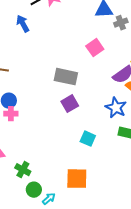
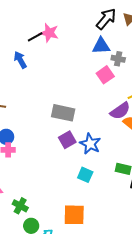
gray cross: (121, 23) -> (118, 59), turned 32
pink square: (95, 48) -> (105, 75), moved
blue star: (116, 108) -> (90, 144), moved

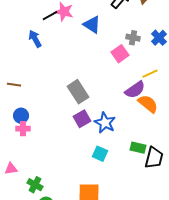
blue triangle: (101, 46) -> (92, 25), moved, turned 36
gray rectangle: (63, 113) -> (78, 92), turned 45

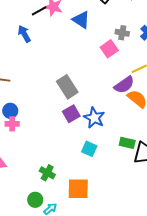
green cross: (35, 185) -> (47, 173), moved

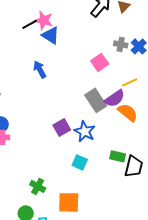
blue triangle: (81, 20) -> (51, 35), moved
gray cross: (122, 33) -> (121, 44), moved
blue arrow: (24, 34) -> (40, 69), moved
gray rectangle: (67, 87) -> (96, 100), moved

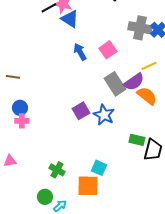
gray cross: (121, 44) -> (140, 28), size x1.6
pink square: (100, 62) -> (108, 50), moved
blue arrow: (40, 69) -> (80, 52), moved
cyan square: (80, 162) -> (99, 168), moved

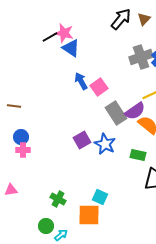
gray cross: (140, 28) -> (141, 57), turned -30
pink square: (108, 50) -> (99, 87), moved
green rectangle: (137, 140) -> (138, 155), moved

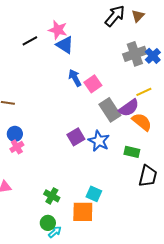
black line: (50, 37) -> (30, 41), moved
pink cross: (23, 150) -> (17, 147), turned -32
green circle: (46, 226) -> (48, 223), moved

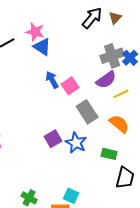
purple semicircle: (129, 108) -> (106, 80), moved

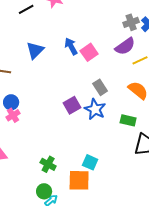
blue triangle: (42, 47) -> (35, 50), moved, turned 42
gray cross: (112, 56) -> (131, 22), size x0.7
gray rectangle: (87, 112) -> (100, 87), moved, size x0.7

